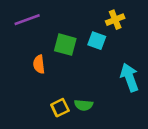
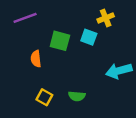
cyan arrow: (130, 77) -> (119, 71), turned -85
yellow square: (60, 108) -> (44, 97), moved, turned -35

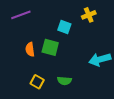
cyan square: (89, 37) -> (64, 27), moved
green square: (60, 41) -> (50, 47), moved

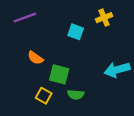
green square: (50, 47) -> (59, 74), moved
orange semicircle: (30, 49) -> (35, 58), turned -48

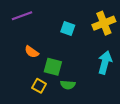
yellow cross: (104, 18) -> (104, 23), moved, size x1.5
cyan arrow: (117, 70) -> (105, 62), turned 120

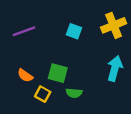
purple line: (22, 16) -> (24, 31), moved
orange semicircle: (32, 52) -> (25, 75), moved

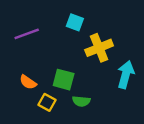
yellow cross: (114, 25) -> (99, 48), moved
cyan square: (74, 31) -> (75, 22), moved

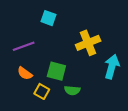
cyan square: (75, 22) -> (49, 18), moved
purple line: (27, 34) -> (24, 46), moved

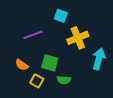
cyan square: (49, 18) -> (61, 16), moved
purple line: (24, 46) -> (33, 35), moved

